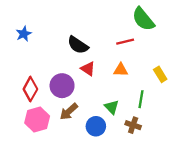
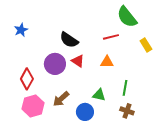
yellow rectangle: (160, 74) -> (146, 45), moved
purple circle: (62, 86) -> (55, 64), moved
green triangle: (112, 107) -> (99, 95), turned -32
brown cross: (133, 125) -> (127, 111), moved

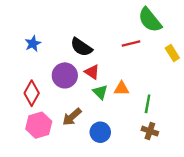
blue star: (21, 30) -> (33, 44), moved
orange triangle: (107, 62) -> (122, 88), moved
green triangle: (99, 95) -> (100, 92), moved, turned 32

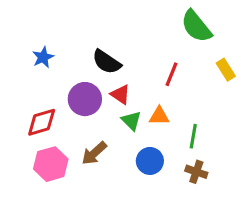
red line: (131, 44) -> (172, 74), moved, turned -54
red diamond: (32, 93) -> (42, 122), turned 45
blue circle: (100, 132) -> (150, 161), moved

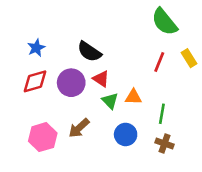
red line: (172, 74) -> (159, 62), moved
red diamond: (42, 122) -> (35, 81), moved

